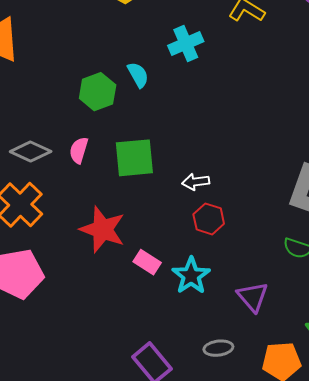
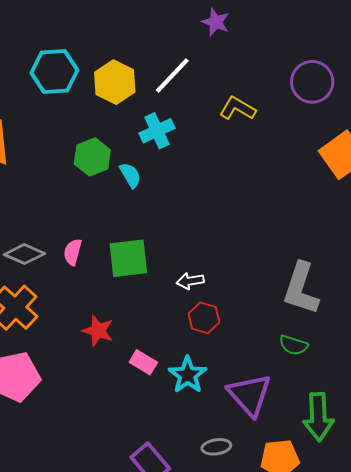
cyan cross: (186, 44) -> (157, 131), moved
green hexagon: (98, 92) -> (92, 157), moved
red star: (103, 229) -> (98, 331), size x0.7
purple triangle: (253, 297) -> (250, 395), size x1.4

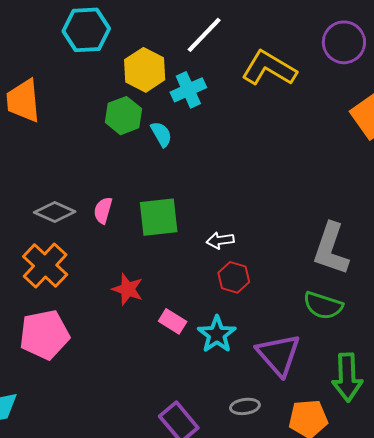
yellow hexagon: (115, 82) -> (145, 70), moved
yellow L-shape: (237, 108) -> (269, 68), size x1.5
green semicircle: (294, 345) -> (323, 306), size x1.4

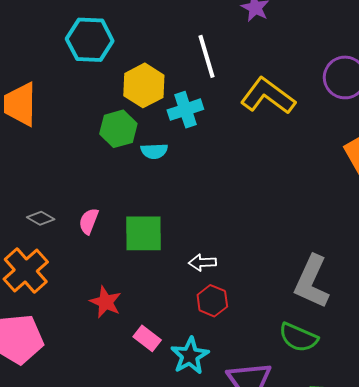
white line: (204, 35) -> (207, 56), turned -66
cyan semicircle: (161, 134) -> (154, 151), turned 112
gray diamond: (55, 212) -> (41, 218), size x0.7

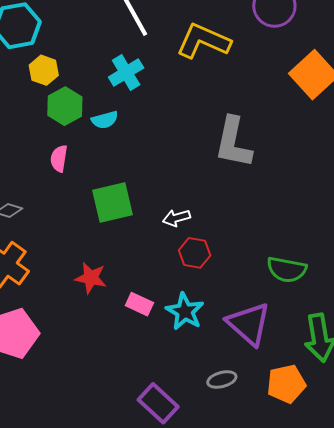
yellow hexagon: (144, 85) -> (44, 70), moved, size x0.7
pink semicircle: (89, 221) -> (59, 159), moved
gray L-shape: (312, 282) -> (233, 142), moved

